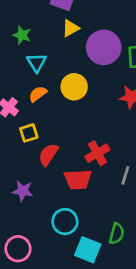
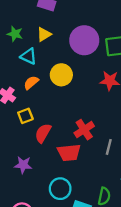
yellow triangle: (71, 28) -> (44, 34), moved
cyan triangle: (37, 63) -> (29, 56), turned -30

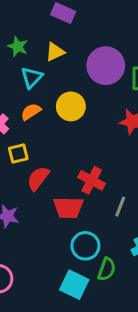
cyan triangle: (29, 56) -> (32, 77), turned 42
red cross: (84, 130) -> (92, 180), turned -36
cyan circle: (60, 189) -> (85, 246), moved

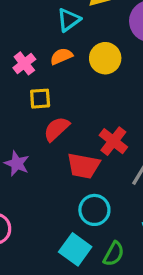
green semicircle: (107, 269) -> (114, 254), moved

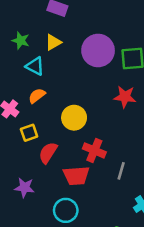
cyan triangle: (69, 20) -> (35, 66), turned -42
yellow circle: (105, 58) -> (74, 118), moved
cyan circle: (94, 210) -> (66, 210), moved

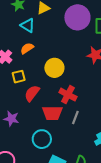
gray line: (121, 171) -> (75, 117), moved

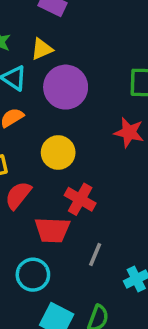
purple circle: (77, 17) -> (66, 87), moved
gray line: (75, 117) -> (95, 255), moved

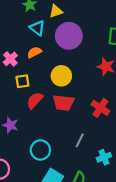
red cross: (80, 199) -> (100, 108), moved
red trapezoid: (52, 230) -> (63, 103), moved

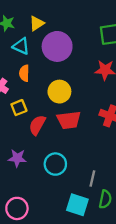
orange semicircle: (34, 52) -> (24, 73), turned -48
gray line: (80, 140) -> (92, 179), moved
cyan circle: (40, 150) -> (55, 164), moved

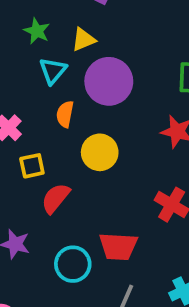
cyan triangle: (21, 46) -> (53, 71), turned 36
orange semicircle: (24, 73) -> (65, 114), moved
red trapezoid: (69, 120) -> (118, 246), moved

